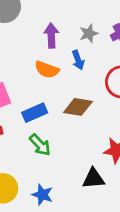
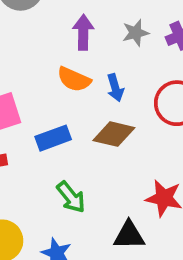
blue arrow: (78, 60) -> (115, 88), moved
green arrow: (40, 145) -> (71, 197), moved

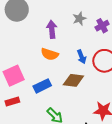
gray star: (136, 33) -> (79, 19), moved
blue arrow: (115, 88) -> (82, 57), moved

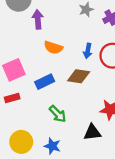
purple arrow: (52, 29) -> (38, 19), moved
blue arrow: (82, 57) -> (88, 51), turned 32

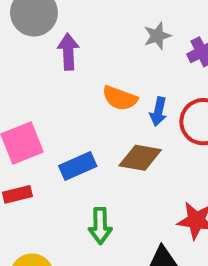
orange semicircle: (53, 47) -> (120, 98), moved
green arrow: (58, 114) -> (100, 226), turned 42

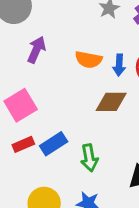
purple arrow: (68, 52) -> (36, 50), moved, turned 36
blue rectangle: (78, 166) -> (54, 144), moved

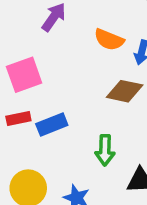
green arrow: (89, 158) -> (105, 150), moved

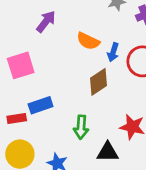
brown diamond: (125, 91) -> (98, 82), turned -48
red rectangle: (18, 118) -> (17, 119), moved

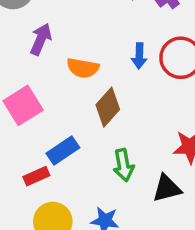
orange semicircle: (88, 41) -> (83, 68), moved
brown diamond: (98, 82) -> (108, 107), moved

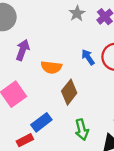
blue arrow: (139, 56) -> (88, 57), turned 147

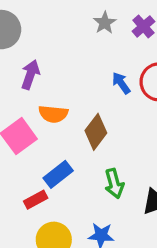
orange semicircle: (51, 67) -> (53, 114), moved

